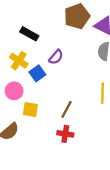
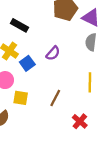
purple semicircle: (56, 57) -> (53, 53), moved
red cross: (65, 134) -> (80, 121), moved, turned 32

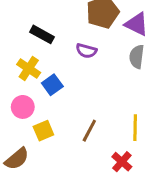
purple semicircle: (53, 53) -> (86, 51), moved, turned 64
yellow line: (90, 82) -> (135, 128), moved
yellow square: (21, 98) -> (43, 131), turned -32

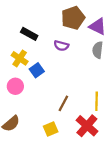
yellow square: (43, 131) -> (51, 129), moved
red cross: (122, 162) -> (87, 126), size x1.5

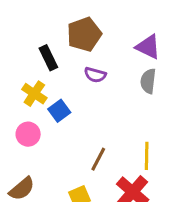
brown pentagon: (73, 18) -> (84, 34), moved
black rectangle: (29, 34) -> (48, 58), turned 35

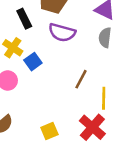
purple semicircle: (95, 75) -> (62, 32), size x1.5
brown line: (98, 159) -> (81, 79), moved

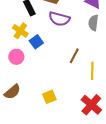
red cross: (92, 127) -> (91, 105), moved

